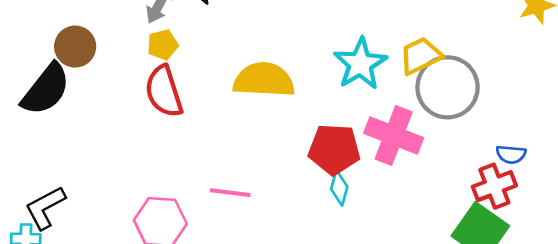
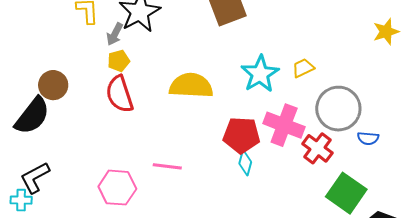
brown circle: (75, 47) -> (53, 85), moved
yellow trapezoid: (420, 56) -> (303, 68), size x0.7
gray circle: (448, 87) -> (338, 109), moved
black semicircle: (46, 89) -> (32, 116), moved
red cross: (494, 186) -> (317, 148), moved, turned -32

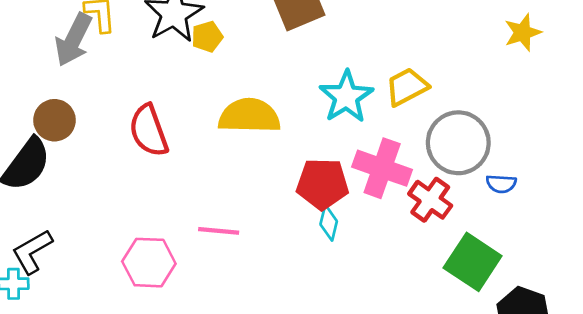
gray arrow: (115, 34) -> (73, 40), moved, size x1.6
yellow pentagon: (119, 61) -> (207, 37), moved
yellow trapezoid: (303, 68) -> (407, 87), size x1.4

